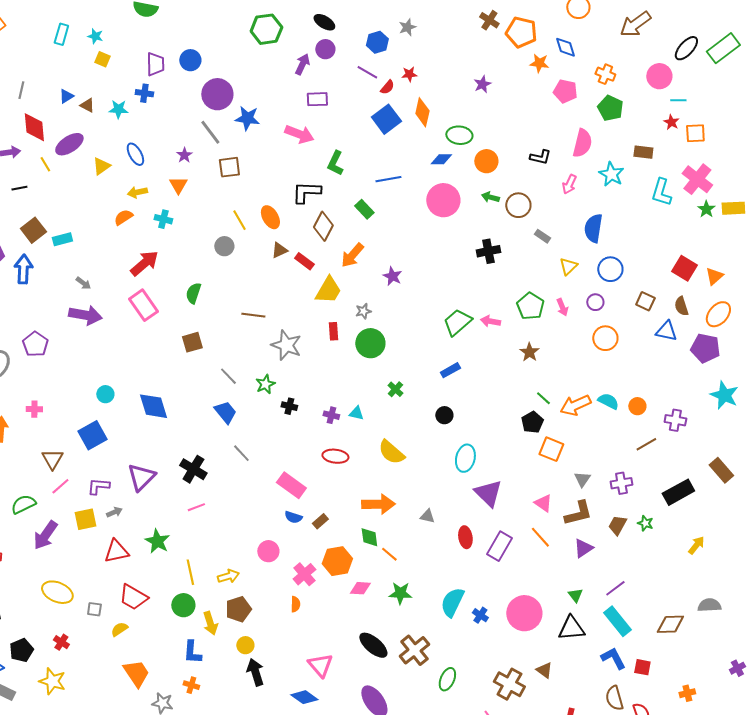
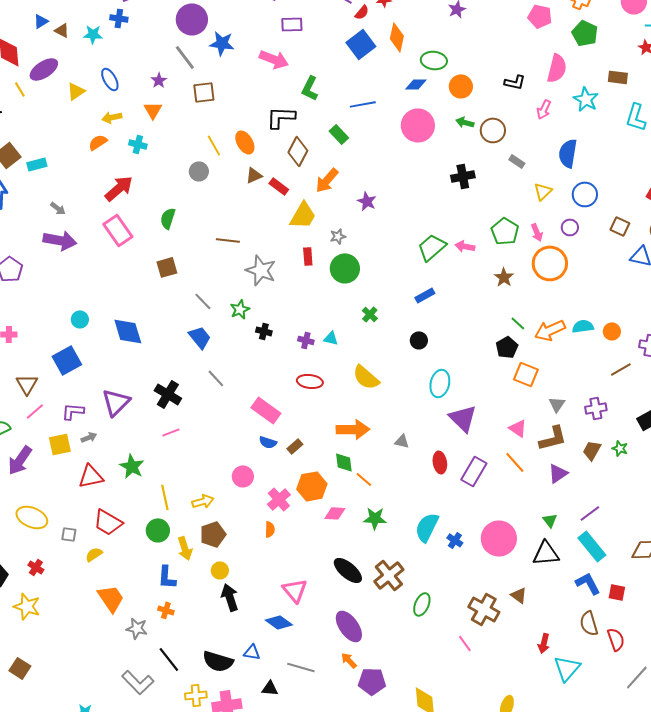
orange circle: (605, 338) -> (550, 263), moved, size x1.4
cyan semicircle: (608, 401) -> (583, 326), turned -35

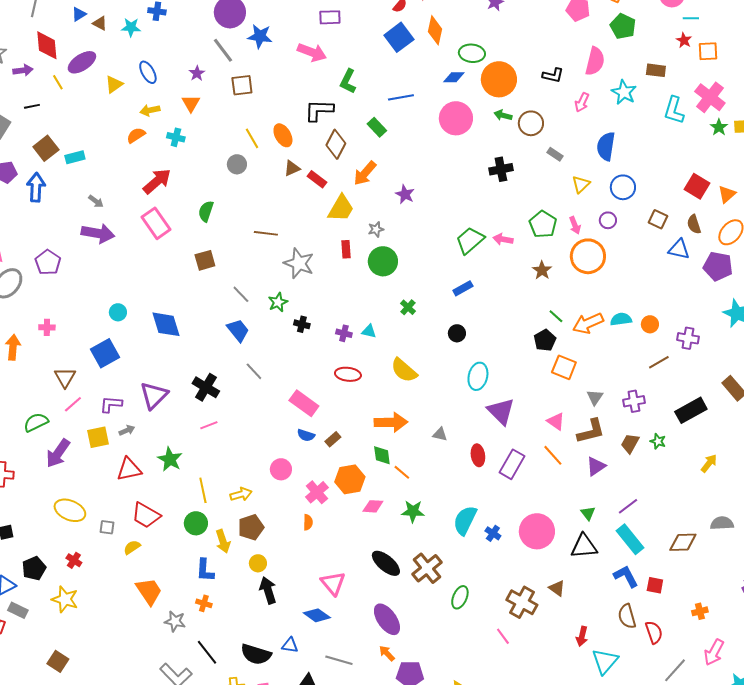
orange circle: (461, 86) -> (499, 79), size x1.5

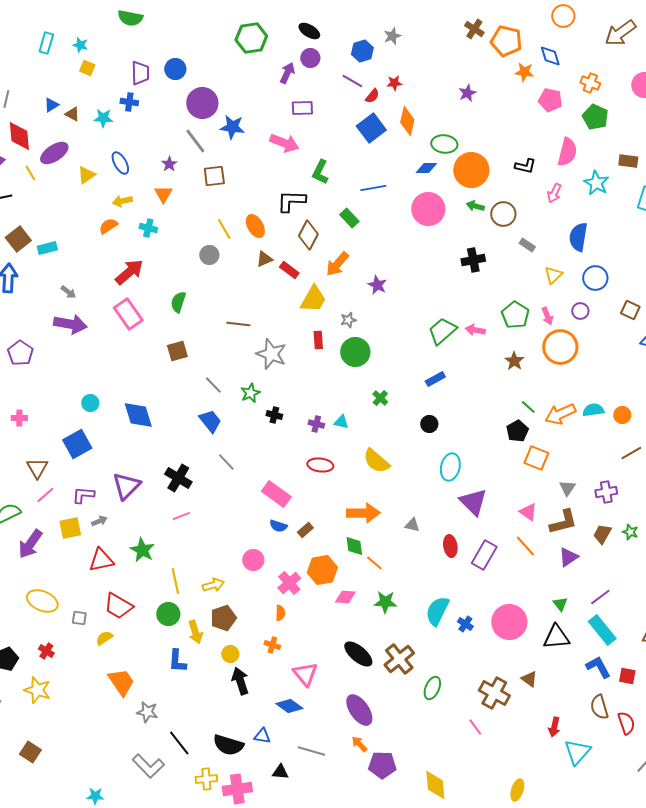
orange cross: (204, 603) -> (272, 645), moved

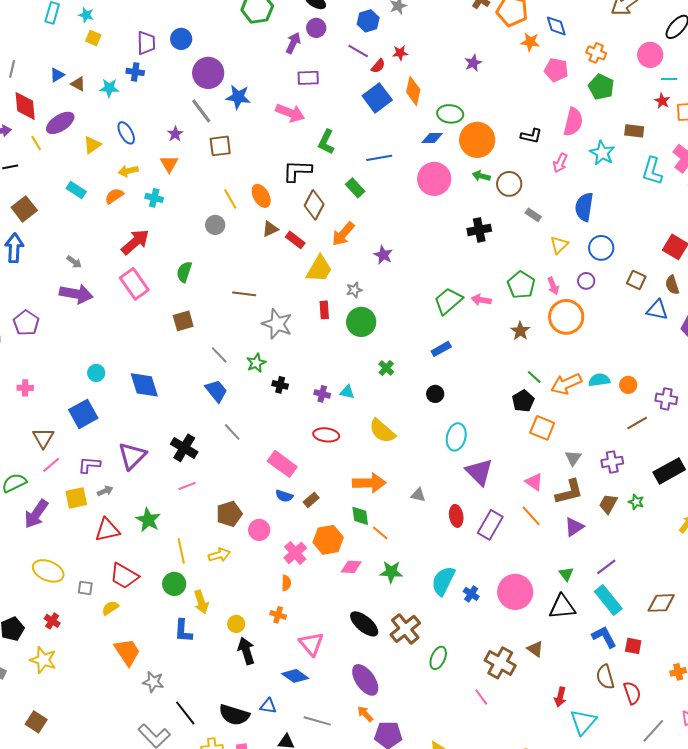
cyan rectangle: (47, 248) -> (76, 190), moved, turned 48
brown pentagon: (223, 618) -> (229, 514), moved

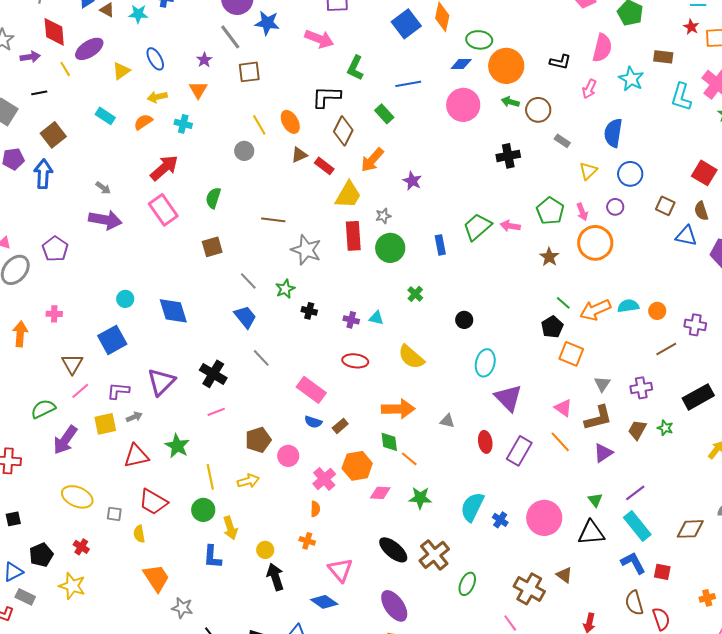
red rectangle: (324, 310) -> (353, 236), size x1.6
blue rectangle: (441, 349) -> (440, 245), moved, turned -72
yellow semicircle: (110, 608) -> (139, 534), turned -66

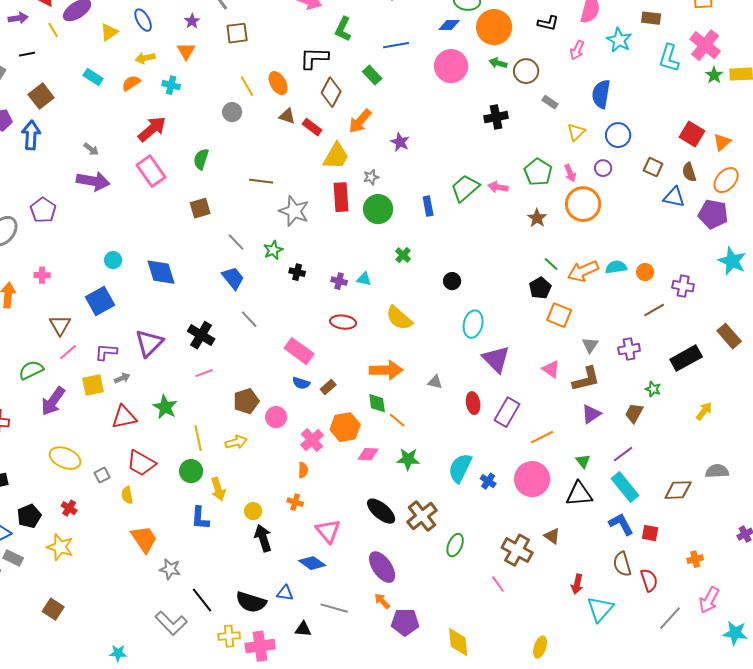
brown triangle: (299, 155) -> (287, 116), turned 42
brown trapezoid: (637, 430) -> (634, 413), moved
orange line: (560, 442) -> (542, 437), moved, turned -75
gray square: (114, 514) -> (102, 475), turned -35

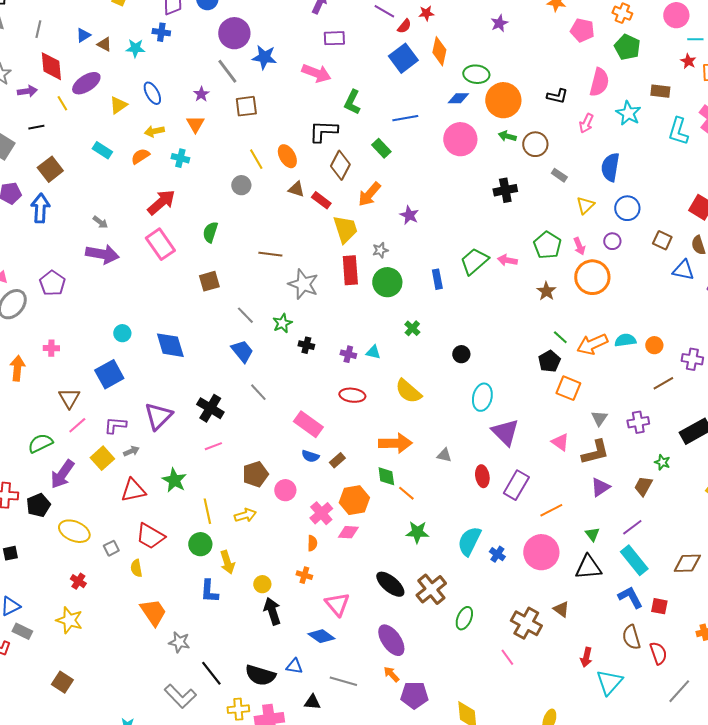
yellow trapezoid: (336, 156) -> (345, 229), turned -48
yellow square: (93, 385) -> (102, 458), turned -30
pink diamond: (368, 454) -> (348, 532), moved
black pentagon: (29, 516) -> (38, 505), moved

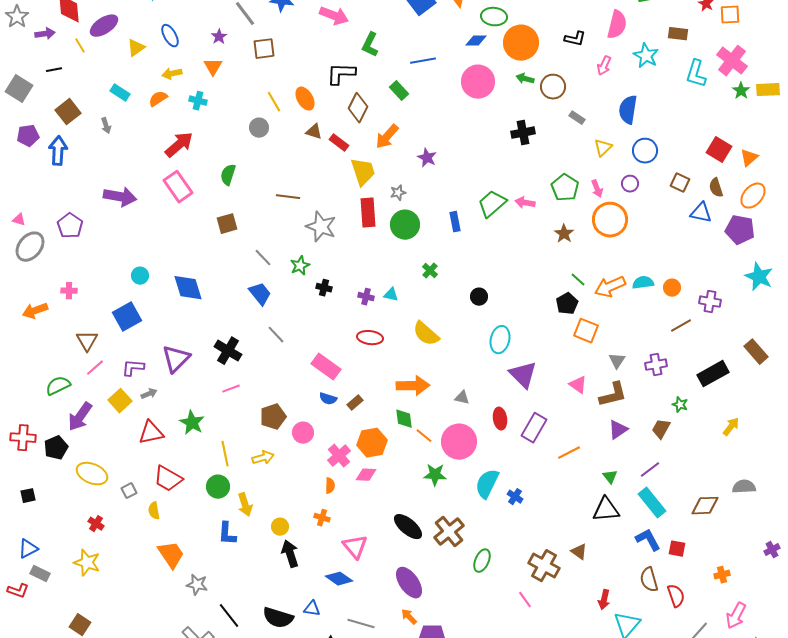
gray arrow: (100, 222) -> (106, 126), moved, turned 35
orange arrow: (17, 368) -> (35, 311), turned -115
pink circle: (541, 552) -> (459, 442), moved

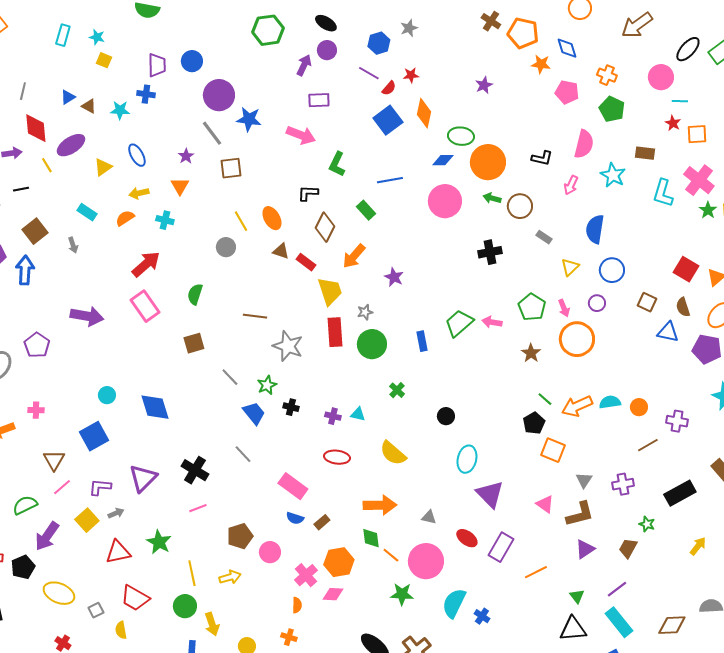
black L-shape: (341, 74) -> (308, 193), size x0.7
blue trapezoid: (260, 294) -> (254, 413), moved
red ellipse: (500, 419) -> (467, 538), turned -45

